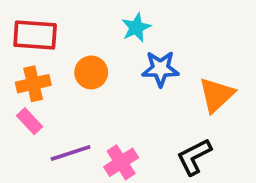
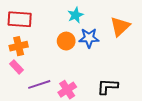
orange circle: (91, 72) -> (66, 41), moved
orange triangle: (217, 95) -> (120, 27), moved
black L-shape: (194, 157) -> (108, 87), turned 30

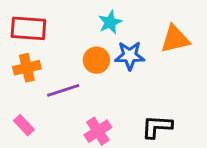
orange triangle: (120, 27) -> (175, 39), turned 30
pink rectangle: (16, 67) -> (24, 125), moved
purple line: (39, 84) -> (63, 90), moved

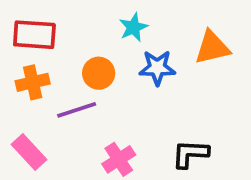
orange circle: (96, 60) -> (99, 73), moved
pink rectangle: (24, 125) -> (29, 152), size x1.4

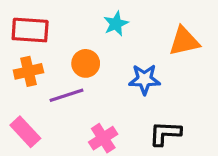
blue star: (157, 68) -> (144, 79), moved

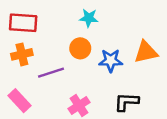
cyan star: (116, 24) -> (89, 18), turned 30
orange triangle: (184, 41) -> (146, 52), moved
orange circle: (86, 63) -> (80, 48), moved

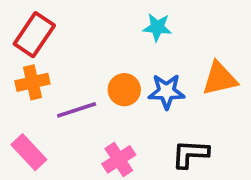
cyan star: (89, 18) -> (157, 27), moved
red rectangle: (23, 23) -> (34, 35), turned -60
orange circle: (80, 48) -> (124, 90), moved

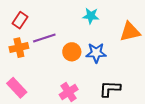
red rectangle: (34, 35) -> (20, 20), size x0.7
orange triangle: (220, 79) -> (130, 32), moved
purple line: (77, 110) -> (44, 38), moved

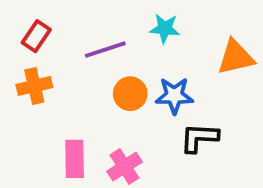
purple line: (44, 38) -> (105, 50), moved
pink rectangle: (17, 88) -> (75, 159), moved, turned 42
black L-shape: (110, 89) -> (199, 138), moved

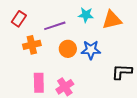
orange triangle: (236, 57) -> (112, 20), moved
orange cross: (34, 86) -> (32, 45), moved
black L-shape: (199, 138) -> (122, 72), moved

